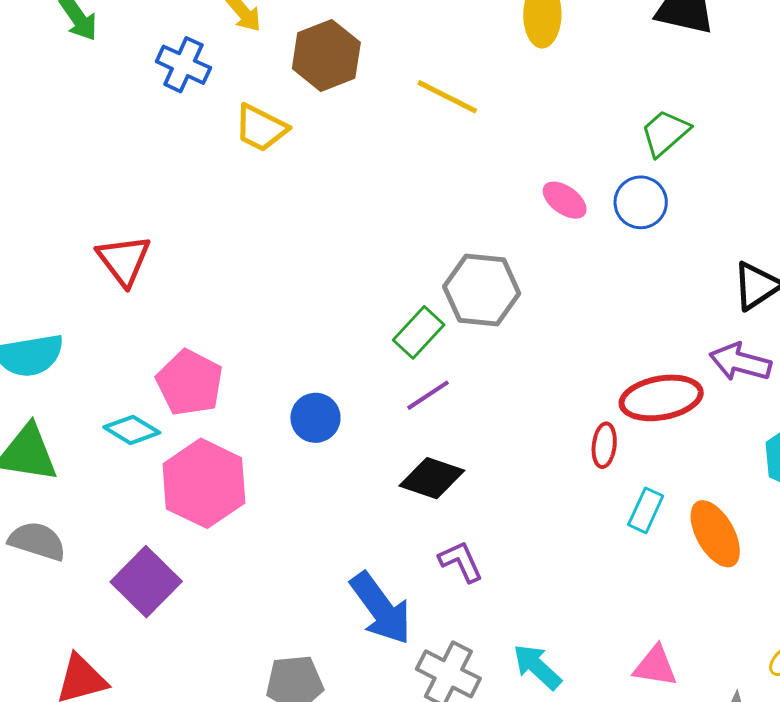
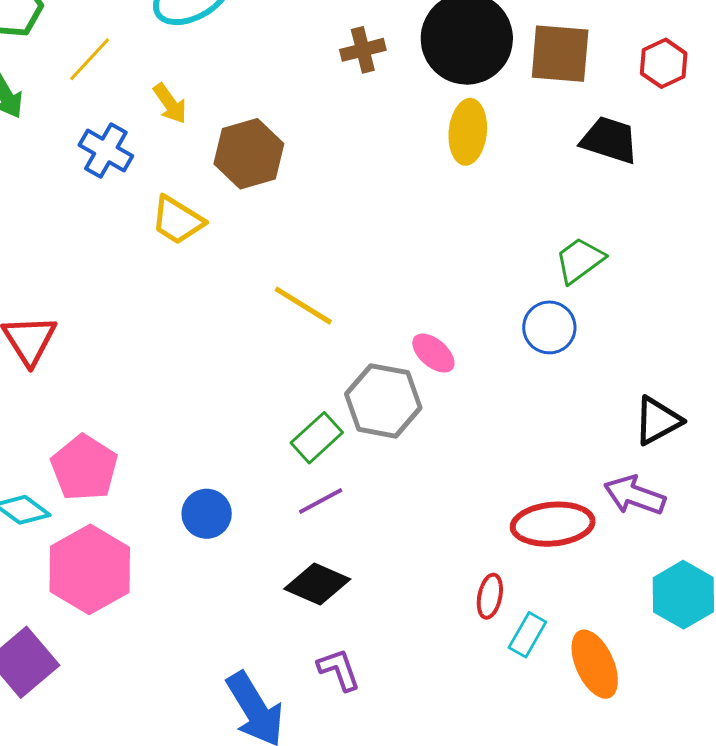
yellow line: (447, 97) -> (303, 306), moved
pink ellipse: (565, 200) -> (433, 353), moved
red ellipse: (604, 445) -> (490, 596), moved

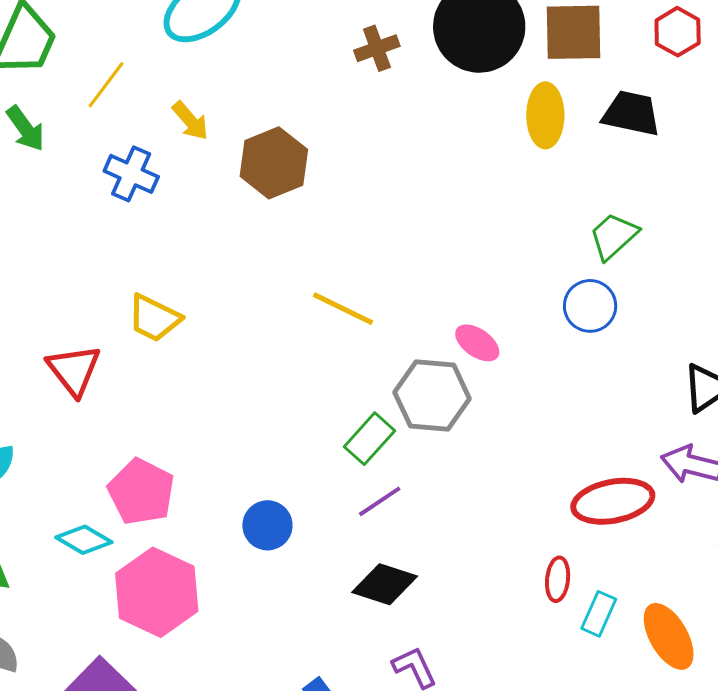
yellow ellipse: (468, 132) -> (545, 115), moved
yellow trapezoid: (177, 220) -> (154, 318), moved

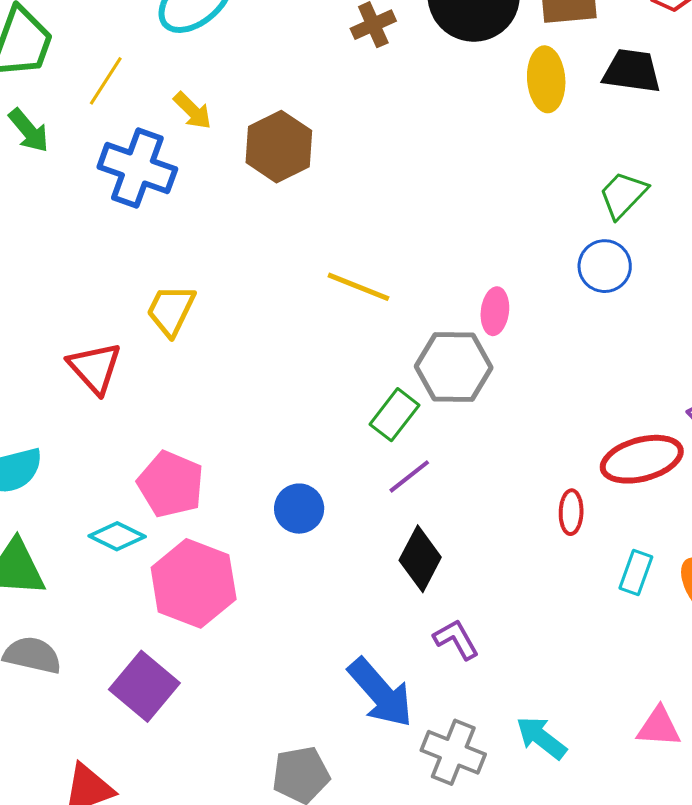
blue cross: (131, 174) -> (137, 168), size x1.4
yellow trapezoid: (154, 318) -> (171, 310), turned 94
pink ellipse: (477, 343) -> (495, 311), turned 66
red ellipse: (558, 579) -> (571, 512), moved
black diamond: (385, 584) -> (420, 559), turned -76

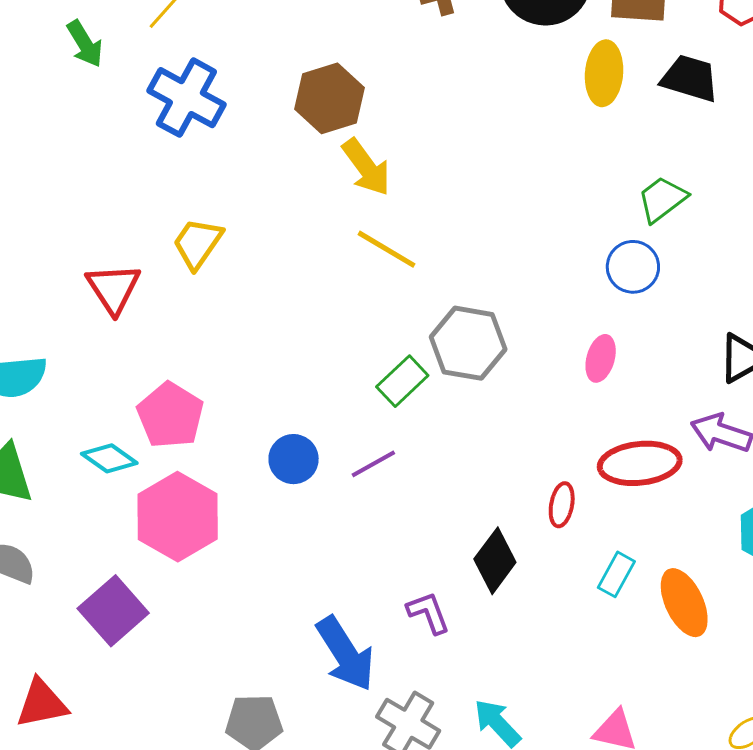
yellow arrow: (192, 111) -> (366, 167), moved, size x1.4
pink ellipse: (495, 311) -> (601, 358), moved
purple line: (409, 476) -> (373, 464), moved
black diamond: (420, 559) -> (495, 561), moved

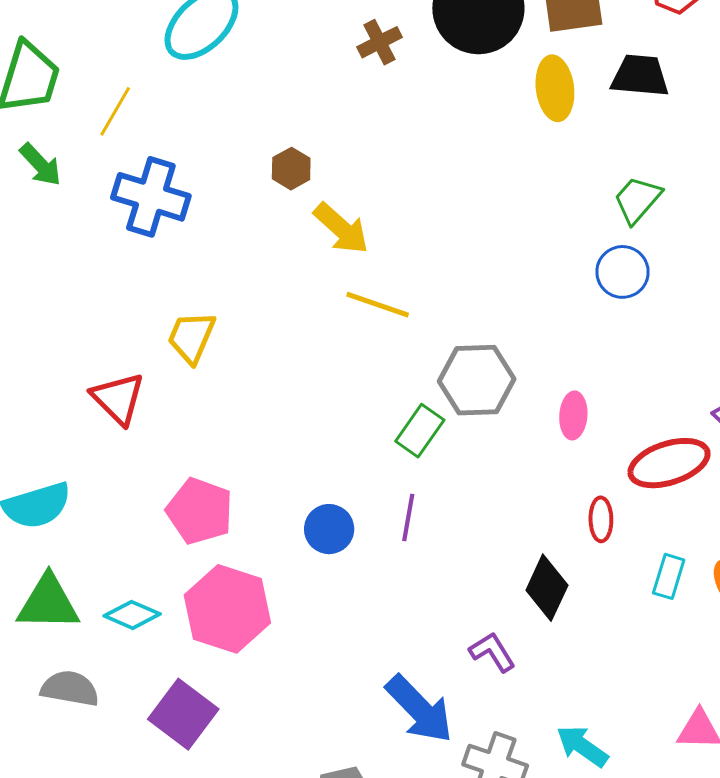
brown hexagon: (330, 98) -> (291, 169), size x0.6
pink ellipse: (601, 358) -> (573, 415), moved
cyan diamond: (109, 458) -> (132, 615), moved
purple line: (373, 464) -> (408, 517), turned -39

